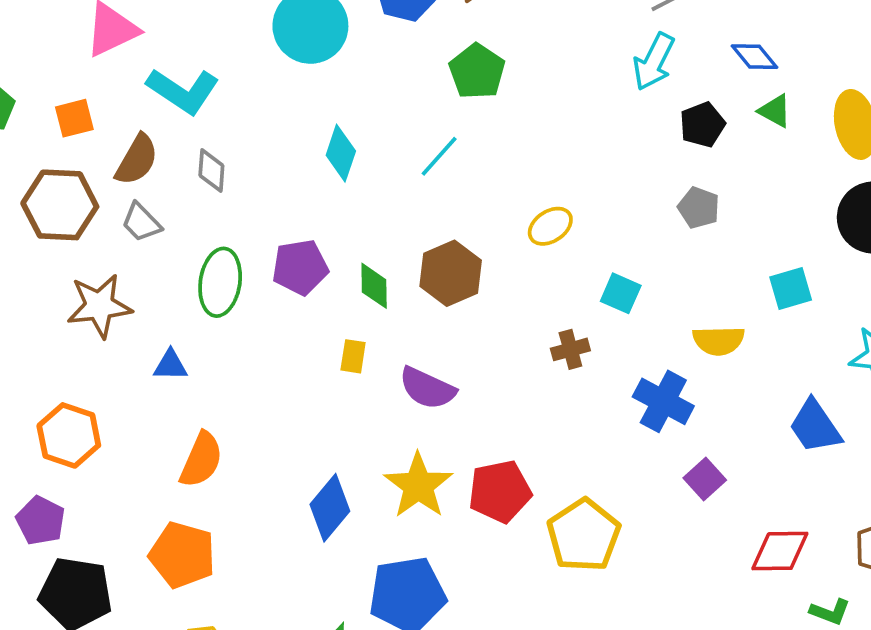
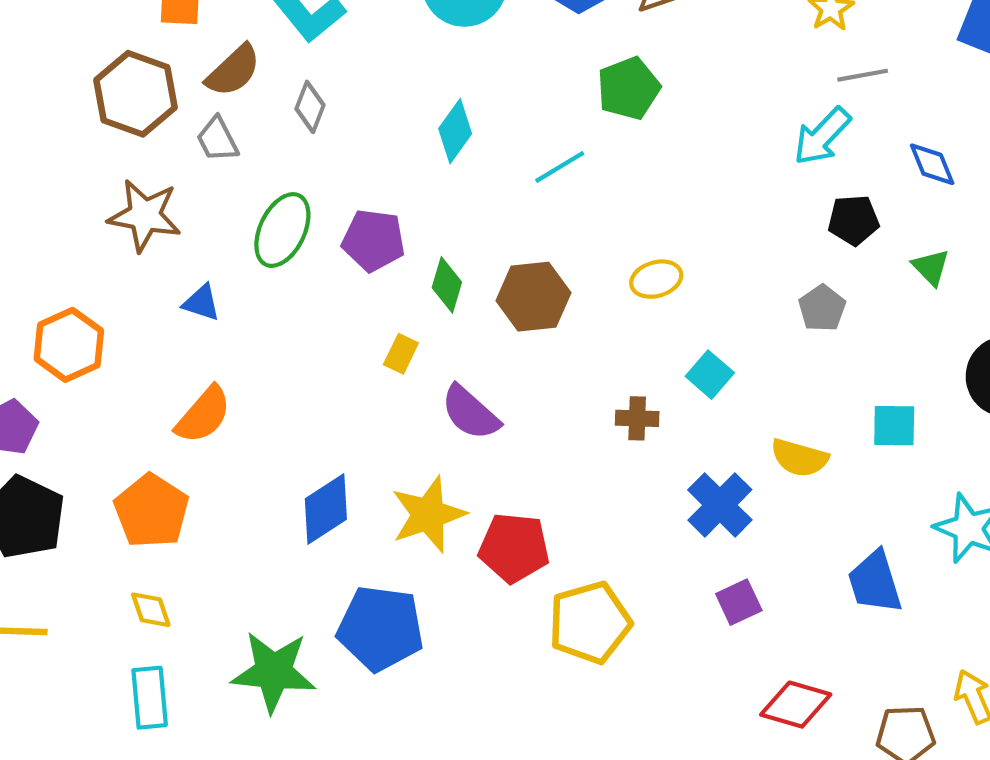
green triangle: (775, 111) -> (931, 267), moved

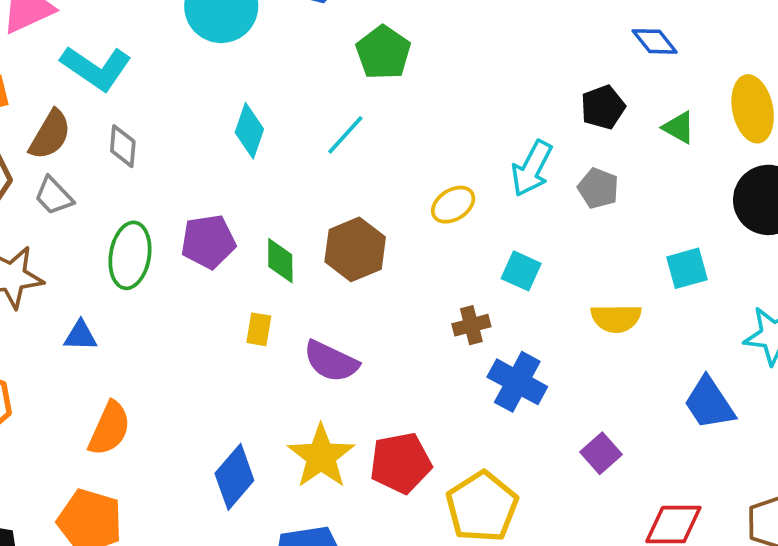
cyan arrow: (822, 136) -> (532, 168), moved
blue cross: (720, 505) -> (517, 382), moved

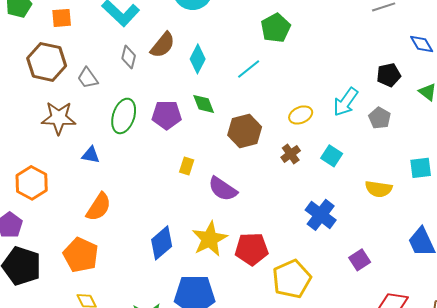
brown semicircle: (50, 135) -> (163, 45), moved
green diamond: (280, 261) -> (204, 104), moved, turned -30
brown cross: (471, 325) -> (291, 154), moved, turned -30

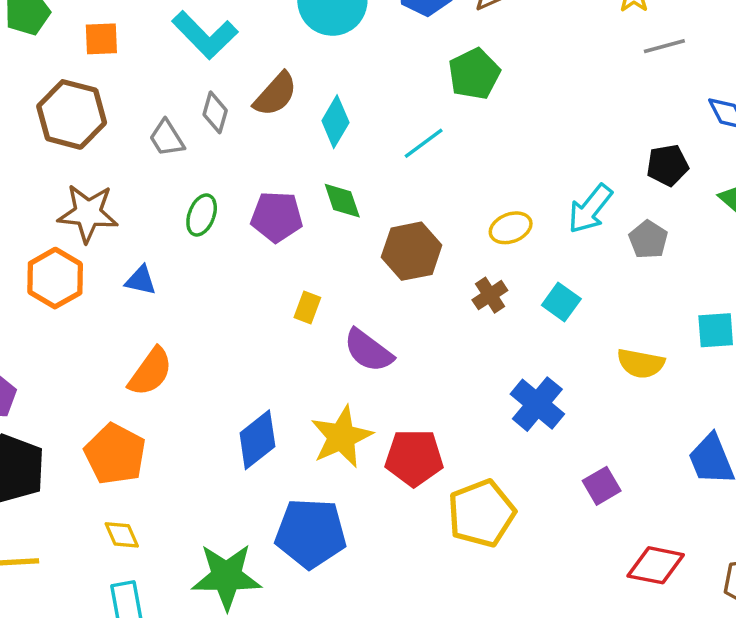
gray trapezoid: (88, 78) -> (167, 138), moved
green ellipse: (124, 116) -> (202, 215), size x0.7
orange hexagon: (32, 183) -> (55, 278), moved

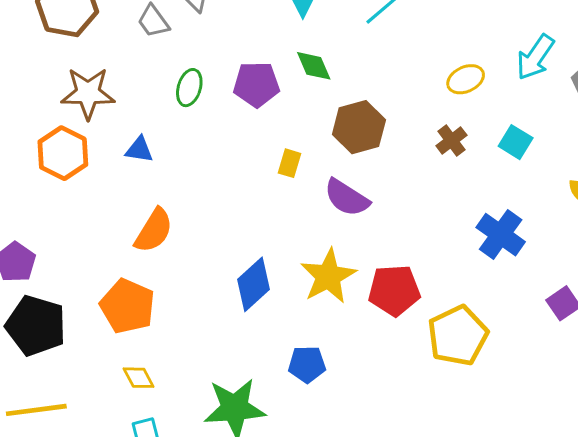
brown hexagon: (412, 251) -> (359, 127), moved
blue pentagon: (311, 533) -> (307, 364), size x0.6

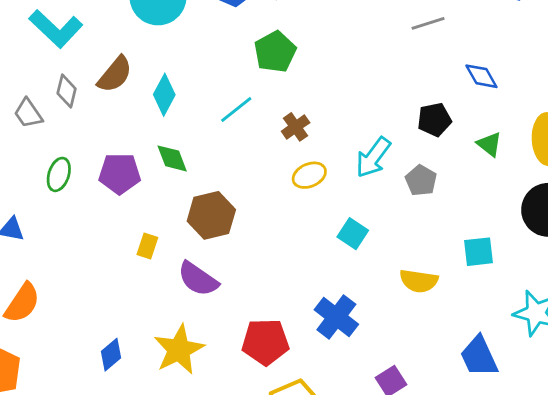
brown cross: (451, 140) -> (296, 127), moved
blue diamond: (253, 284) -> (111, 355), size x0.7
red pentagon: (394, 290) -> (265, 342), moved

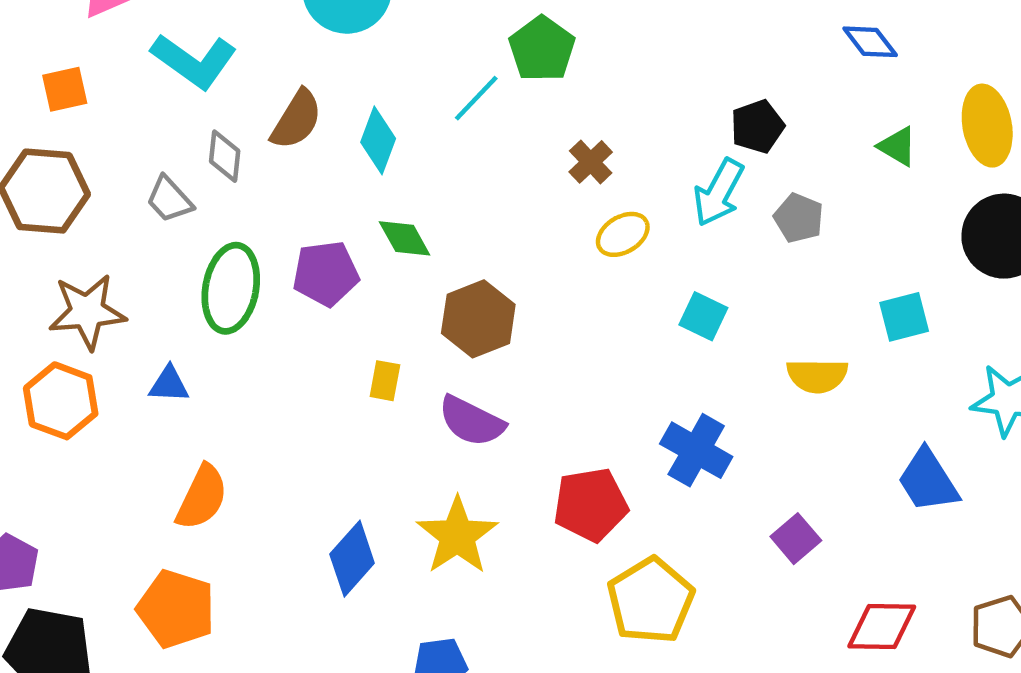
cyan line: (236, 109) -> (476, 98), moved
black pentagon: (434, 120) -> (757, 127), moved
green ellipse: (59, 174) -> (231, 288), size x1.6
blue diamond: (111, 355) -> (352, 559), size x1.4

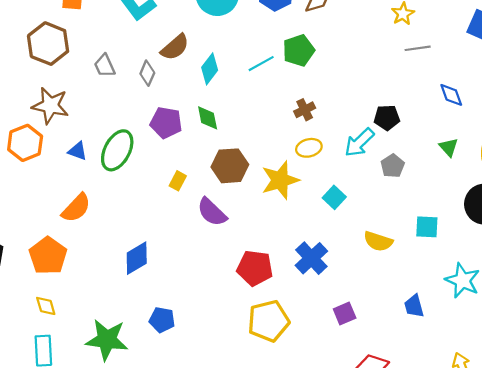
gray diamond: (225, 156) -> (147, 73), moved
green ellipse: (231, 288) -> (117, 150), moved
blue trapezoid: (928, 481) -> (414, 306), size x0.7
yellow star: (457, 536) -> (280, 180), moved

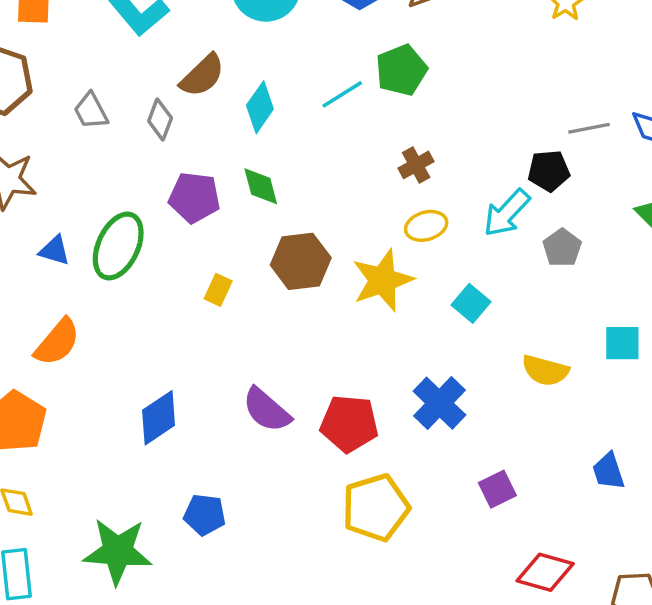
gray line: (418, 48) -> (589, 128), moved
purple semicircle: (212, 212) -> (267, 410), moved

